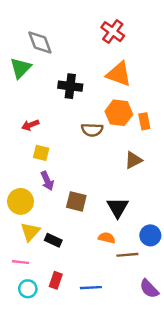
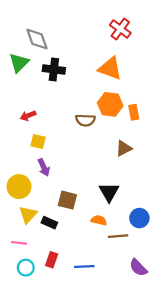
red cross: (113, 32) -> (120, 29), moved
black cross: (70, 86) -> (54, 69), moved
brown square: (76, 201) -> (67, 200), moved

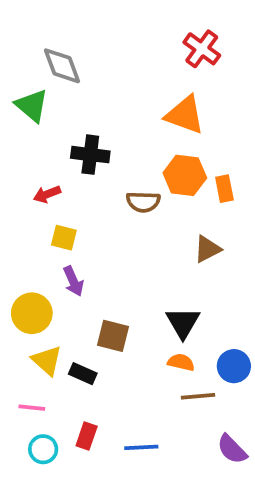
green triangle: (19, 63) -> (32, 105), turned -35
black cross: (54, 69) -> (90, 155), moved
yellow triangle: (28, 215) -> (47, 360), turned -30
orange semicircle: (99, 220) -> (181, 362), moved

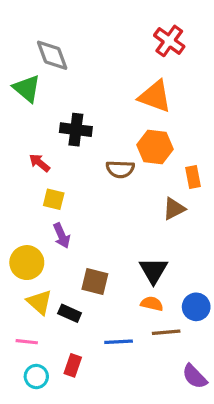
orange rectangle: (224, 189) -> (193, 177), moved
red arrow: (47, 194) -> (39, 163), turned 60
blue line: (141, 447) -> (119, 342), moved

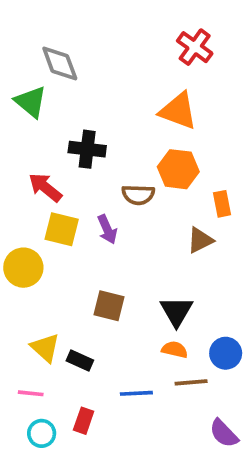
red arrow: (39, 163) -> (45, 187), size x1.4
yellow square: (54, 199) -> (62, 229), size x1.4
purple arrow: (62, 236) -> (107, 229), moved
yellow circle: (27, 263) -> (23, 268), moved
brown square: (95, 282) -> (109, 306), moved

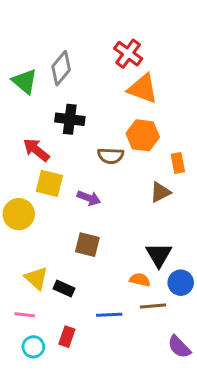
red cross: (195, 47) -> (128, 54), moved
gray diamond: (60, 63) -> (61, 68), moved, turned 60
purple arrow: (107, 229) -> (89, 198), moved, turned -45
black triangle: (176, 311) -> (159, 255), moved

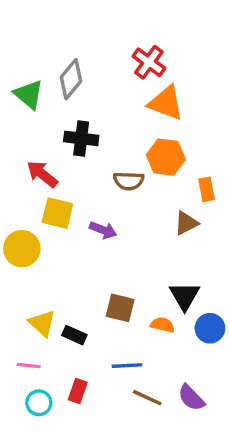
brown square: (87, 245) -> (120, 308), moved
brown line: (153, 306) -> (147, 398), moved, turned 30
purple semicircle: (179, 347) -> (191, 398), moved

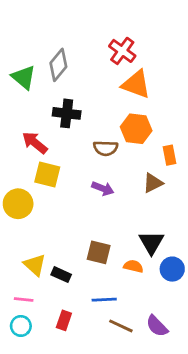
purple arrow: (103, 230) -> (103, 188), moved
cyan circle: (39, 403) -> (21, 326), moved

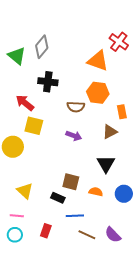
red cross: (122, 51) -> (119, 42), moved
black triangle: (151, 243) -> (106, 164), moved
black rectangle: (61, 275) -> (58, 198), moved

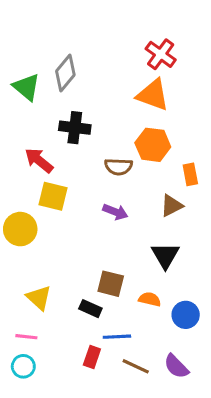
red cross: (119, 42) -> (161, 54), moved
blue circle: (124, 194) -> (186, 315), moved
red rectangle: (46, 231) -> (92, 357), moved

